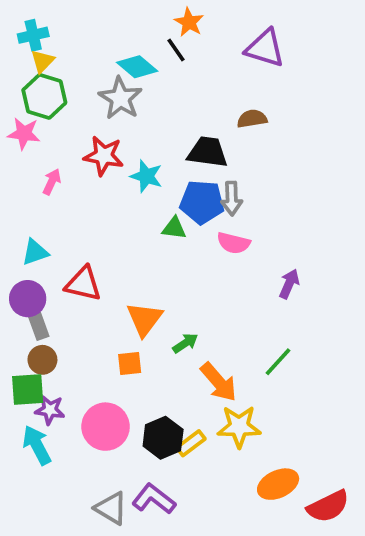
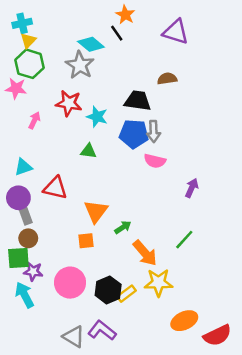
green triangle: (174, 228) -> (88, 151), moved

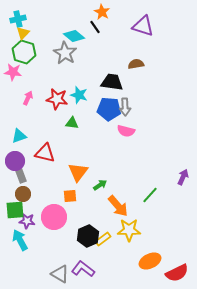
red star: (69, 103) -> (57, 99), moved
purple arrow: (192, 188) -> (183, 177), moved
pink circle: (70, 283) -> (54, 217), moved

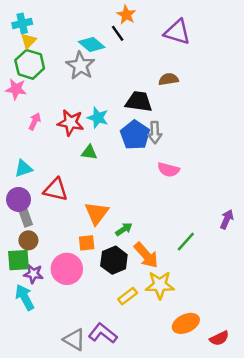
blue pentagon: (109, 109) -> (135, 135), turned 30
pink semicircle: (126, 131) -> (168, 170), moved
black hexagon: (88, 236) -> (114, 260), moved
red semicircle: (177, 273) -> (219, 338), size x0.7

